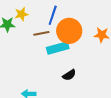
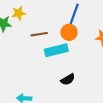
blue line: (53, 15) -> (74, 14), moved
orange circle: (69, 31) -> (69, 32), size x0.6

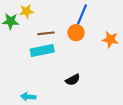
cyan rectangle: (56, 50) -> (42, 51), moved

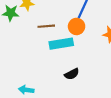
cyan rectangle: (42, 51) -> (61, 44), moved

